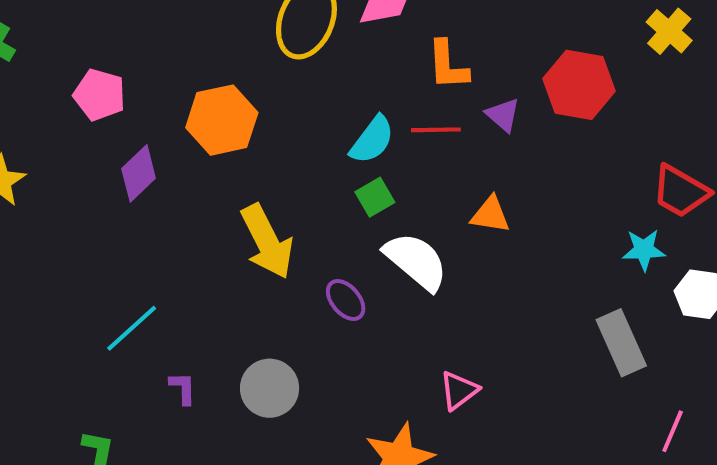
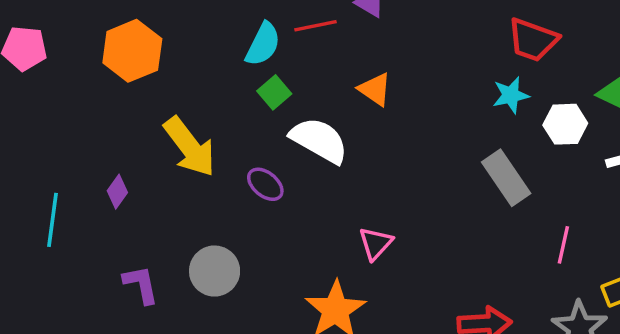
purple diamond: (139, 173) -> (117, 192), moved, size x0.7
orange triangle: (490, 215) -> (375, 89), turned 36
cyan line: (132, 328) -> (52, 220), moved, turned -30
purple L-shape: (183, 388) -> (141, 285), size x1.4

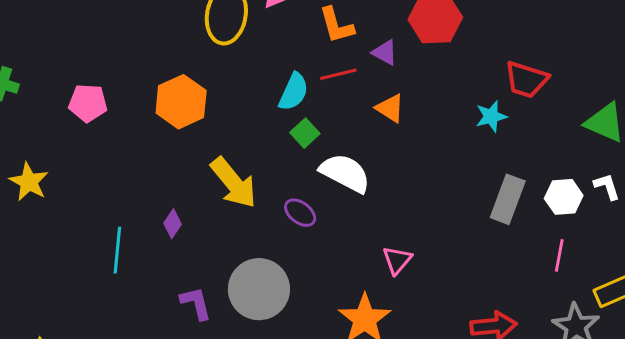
orange triangle: (375, 89) -> (390, 108), moved
cyan star: (511, 95) -> (491, 116), moved
white hexagon: (565, 124) -> (564, 197), moved
gray rectangle: (506, 178) -> (508, 199), turned 57
gray circle: (215, 271) -> (259, 289), size x1.4

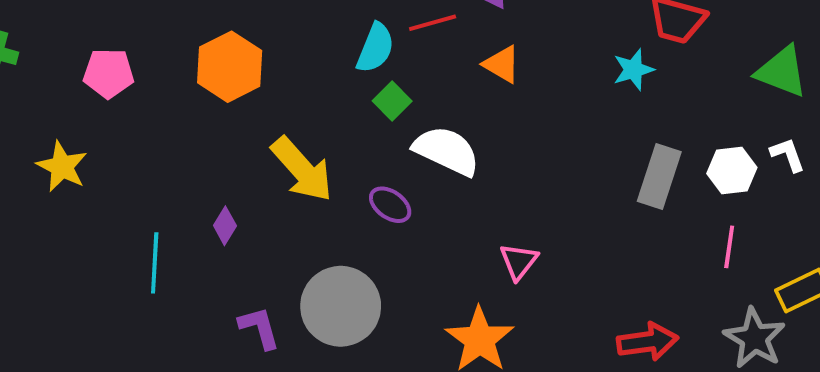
yellow star: (29, 182) -> (62, 167), moved

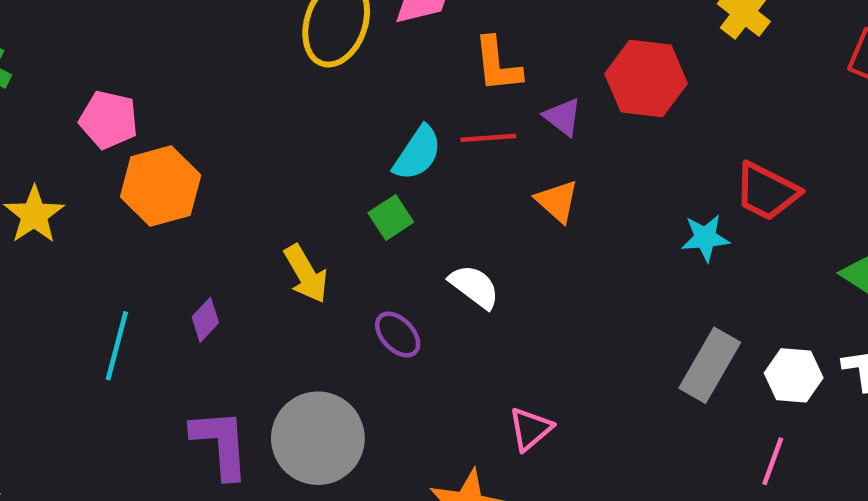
orange hexagon: (230, 67) -> (161, 186), moved
green square: (392, 101) -> (391, 217), moved
white semicircle: (447, 151) -> (474, 286), size x0.7
yellow arrow: (302, 169) -> (306, 274), size x0.7
purple L-shape: (259, 328) -> (221, 444), size x1.4

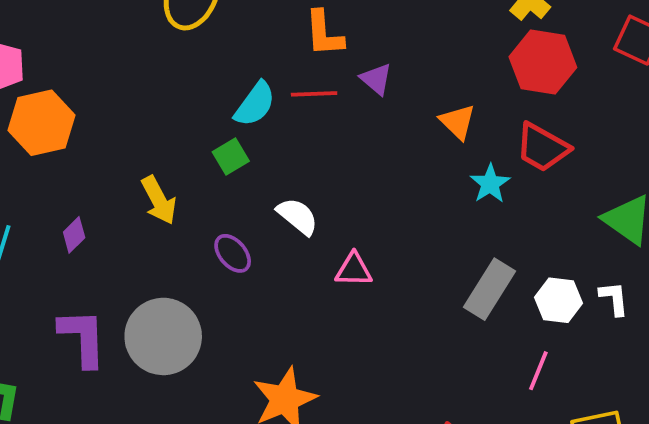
red hexagon: (646, 79) -> (543, 62), moved
orange triangle: (557, 201) -> (458, 122), moved
cyan star: (705, 238) -> (490, 184), turned -30
pink triangle: (530, 429) -> (354, 270), moved, turned 39

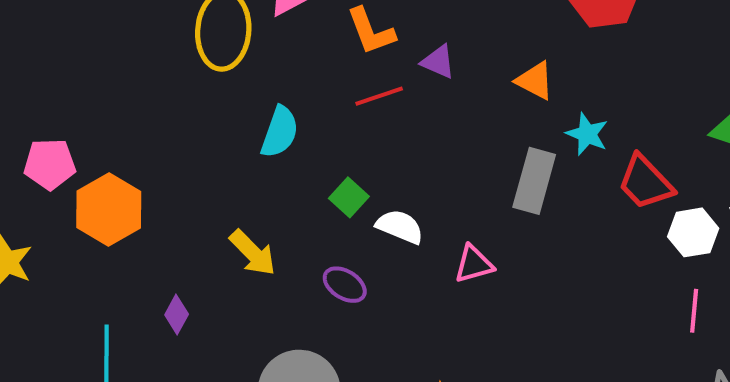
cyan semicircle: (255, 104) -> (280, 132), moved
red trapezoid: (542, 147) -> (645, 182), moved, turned 34
green square: (231, 156) -> (349, 197), moved
gray rectangle: (490, 289) -> (534, 181), moved

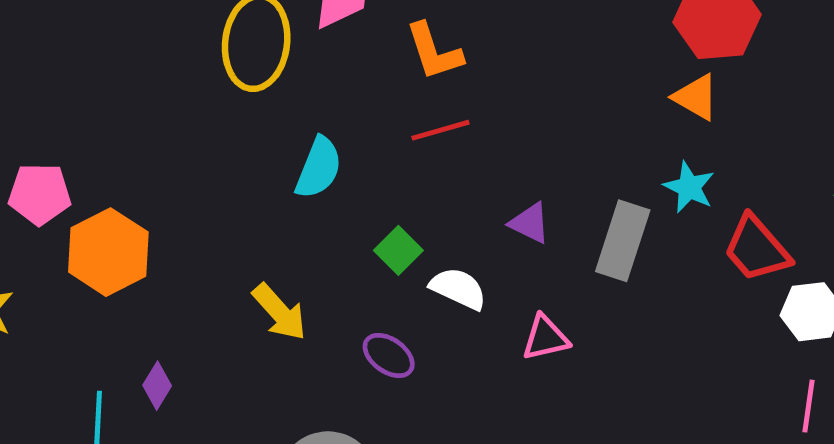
purple triangle: (438, 62) -> (530, 223), moved
orange triangle: (535, 81) -> (696, 97), moved
purple diamond: (177, 314) -> (157, 386), moved

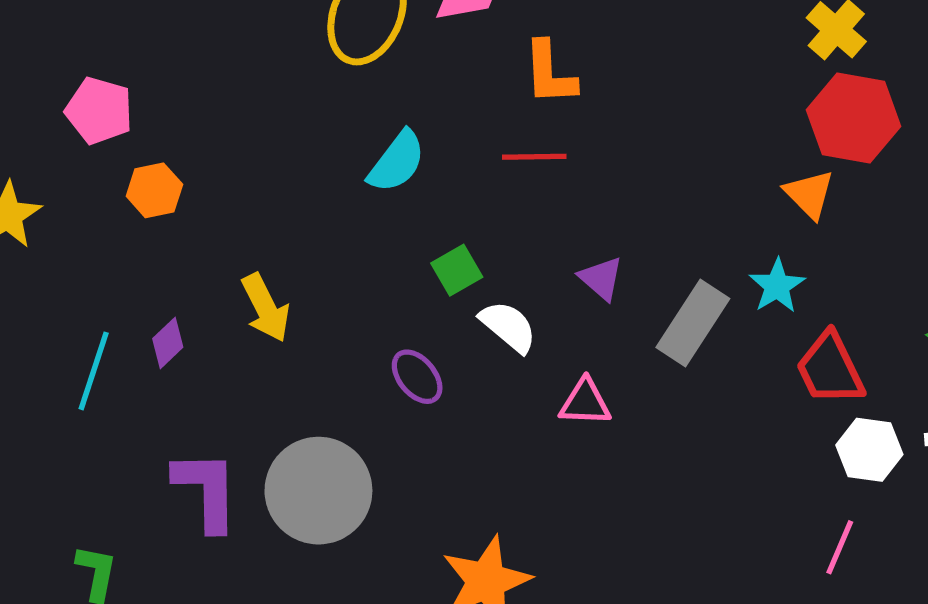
orange hexagon: (108, 252) -> (154, 190), size x0.6
yellow arrow: (280, 312) -> (266, 308), moved

